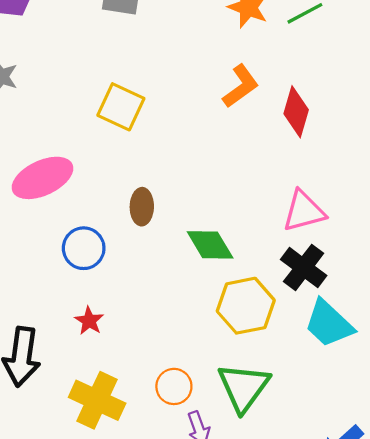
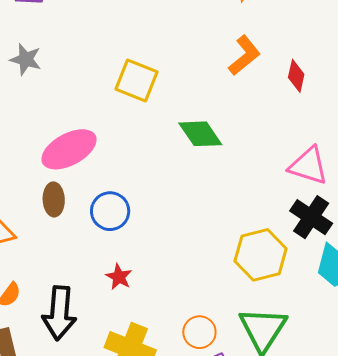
red diamond: (296, 112) -> (296, 76), size x0.7
brown ellipse: (142, 207) -> (54, 199), moved
pink triangle: (304, 211) -> (308, 166), turned 36
green diamond: (210, 245) -> (200, 134), moved

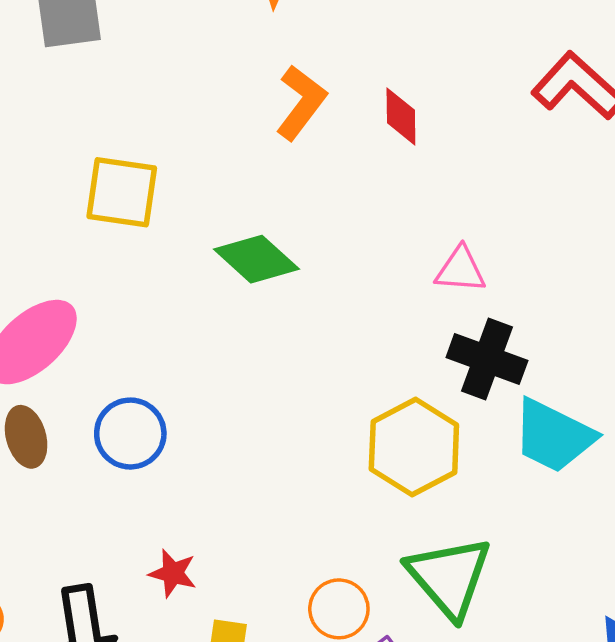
pink triangle: (308, 166) -> (461, 270), size x0.7
red star: (119, 277) -> (173, 573), moved

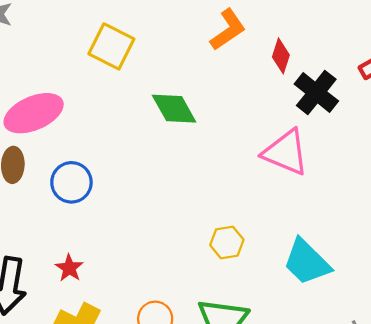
pink triangle: (461, 270) -> (286, 152), size x1.6
black cross: (487, 359) -> (316, 92), moved
yellow hexagon: (414, 447) -> (227, 242), size x0.6

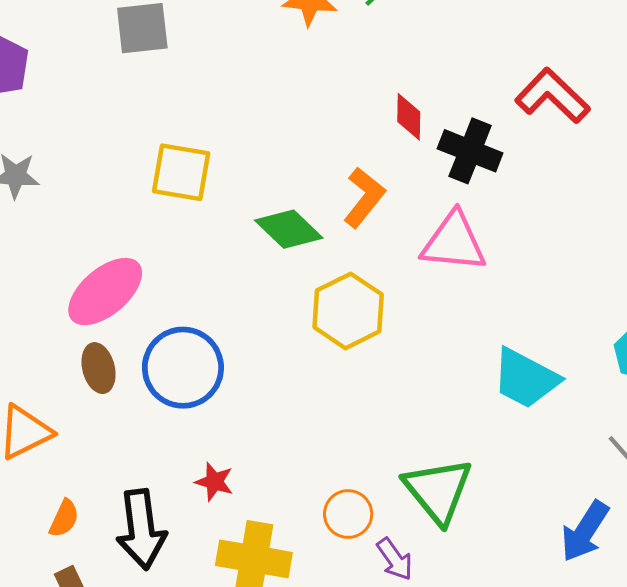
orange L-shape: (228, 30) -> (364, 197), moved
blue circle: (71, 182) -> (183, 368), size x1.4
yellow hexagon: (227, 242) -> (348, 311), moved, size x1.6

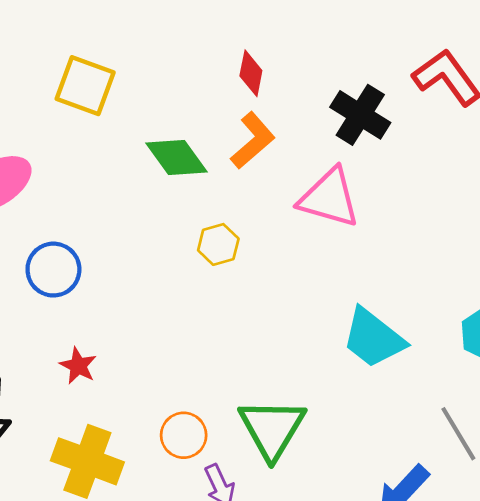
red diamond: (409, 117) -> (251, 73), moved
yellow hexagon: (348, 311) -> (218, 244), size x0.6
blue circle: (183, 368) -> (53, 270), size x0.7
red star: (214, 482) -> (78, 366), moved

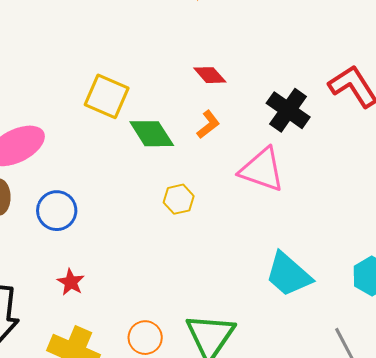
red diamond: (251, 73) -> (210, 75), turned -56
yellow square: (85, 86) -> (107, 96), moved
orange L-shape: (253, 141) -> (208, 124), size x0.7

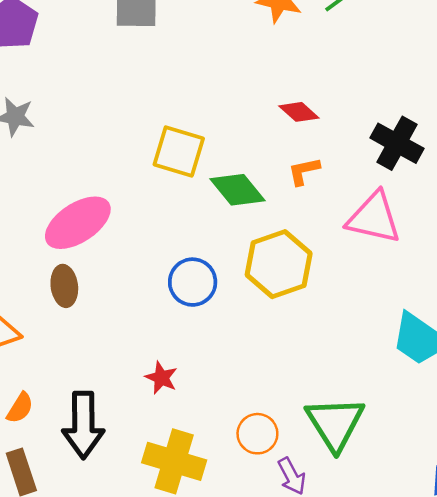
orange L-shape: (208, 124) -> (304, 171), turned -148
yellow hexagon: (179, 199) -> (279, 264), size x1.8
blue circle: (57, 211) -> (193, 282), moved

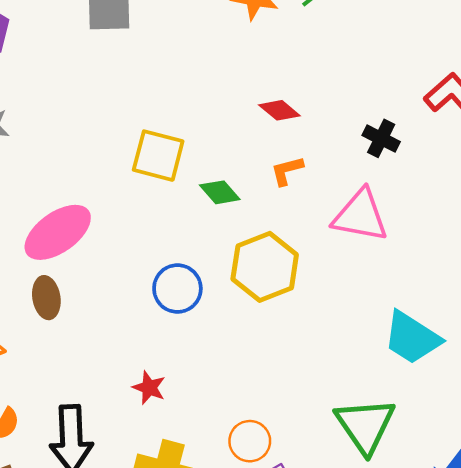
black cross: (397, 143) -> (381, 138), size x0.7
green diamond: (238, 190) -> (220, 192), size x0.7
green triangle: (335, 423) -> (365, 425), moved

